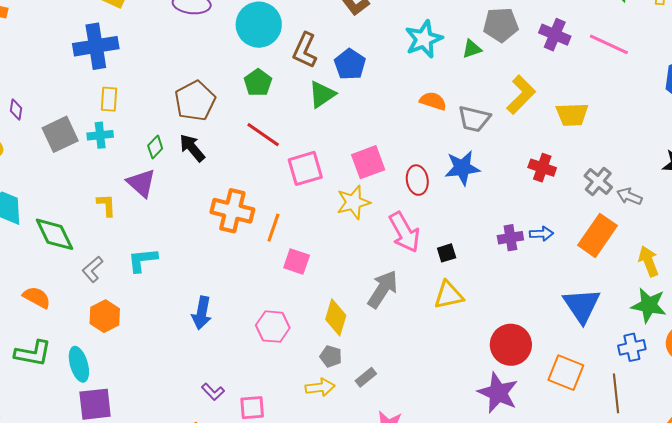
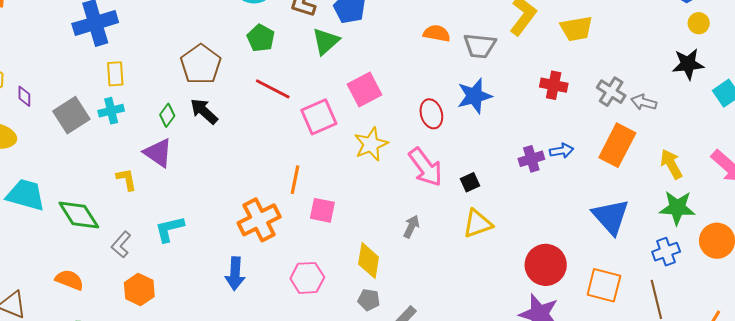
pink square: (368, 162) -> (365, 90), moved
orange cross: (232, 211) -> (259, 220), moved, turned -33
gray arrow: (383, 289) -> (411, 227), size x0.6

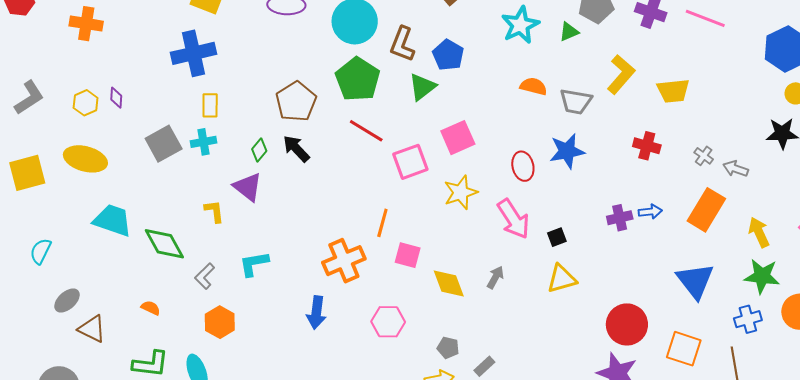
green pentagon: (261, 38) -> (358, 79), size x1.6
gray cross: (611, 92) -> (704, 156), size x0.7
purple diamond: (24, 96) -> (116, 98), moved
yellow diamond: (369, 261) -> (449, 284), moved, turned -33
orange semicircle: (69, 280) -> (151, 308), size x0.7

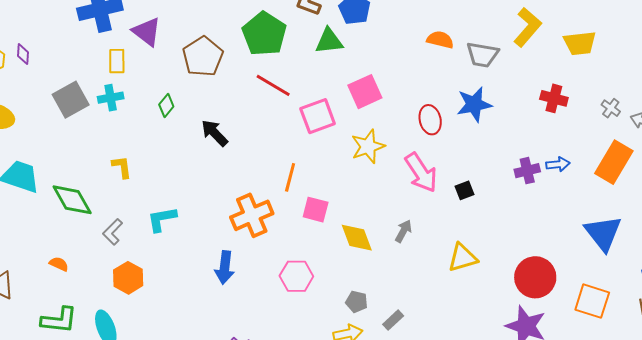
green triangle: (422, 87) -> (329, 41), turned 32
black arrow: (296, 149) -> (215, 133), moved
purple triangle: (248, 187) -> (147, 32), moved
yellow triangle: (562, 279) -> (463, 258), moved

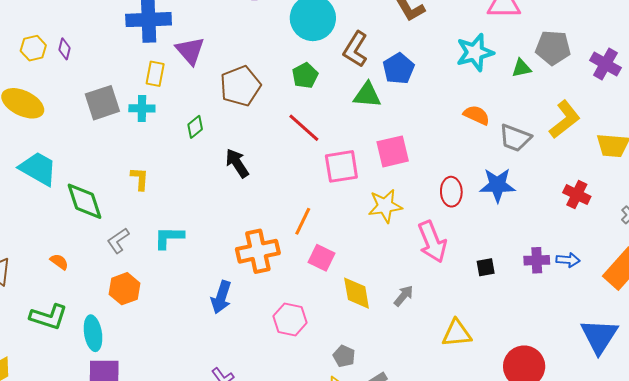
green pentagon: (264, 34) -> (305, 76), size x0.6
black square: (465, 190) -> (486, 267), moved

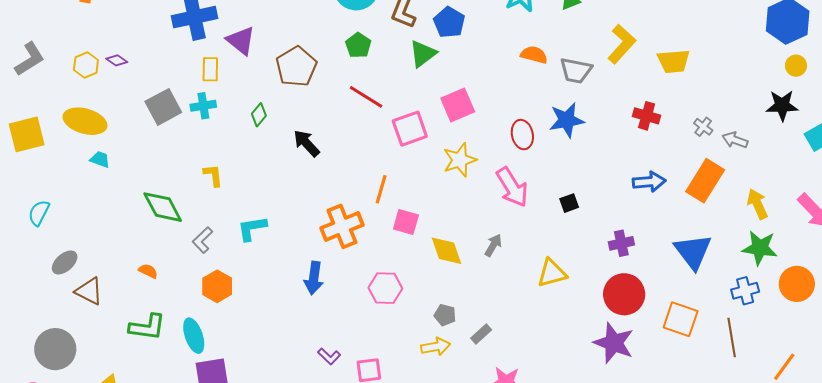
purple diamond: (64, 49) -> (117, 60), turned -60
green triangle: (367, 95) -> (423, 54), turned -32
cyan trapezoid: (38, 169) -> (100, 159), moved, size x0.5
purple cross: (537, 260) -> (621, 243), moved
blue arrow: (568, 260) -> (649, 182), size x1.4

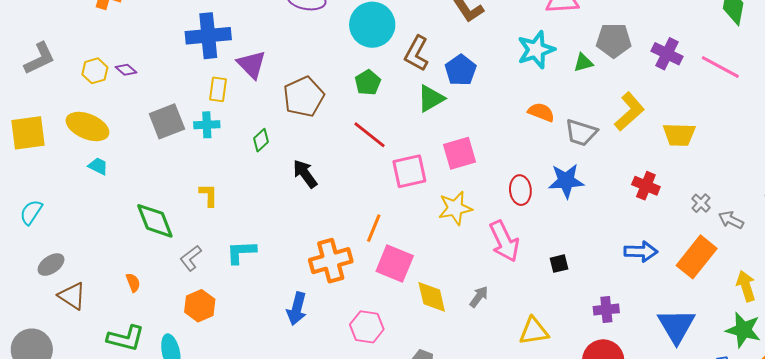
pink square: (406, 222) -> (395, 264), size x1.4
orange semicircle: (148, 271) -> (133, 283), turned 36

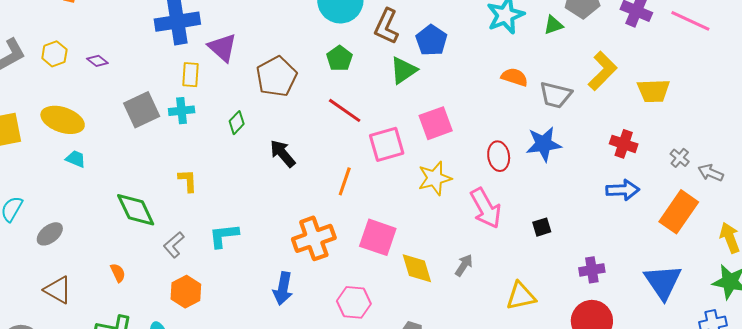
yellow hexagon: (95, 71) -> (54, 54), moved
orange line: (374, 228) -> (345, 181), moved
blue arrow: (641, 252) -> (623, 190), moved
gray ellipse: (51, 265) -> (50, 234), moved

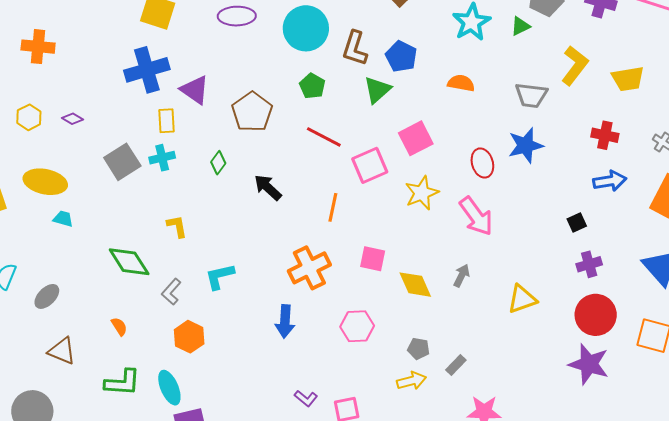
orange semicircle: (515, 77) -> (461, 83), moved
black square: (542, 227) -> (577, 223), moved
pink square: (378, 237) -> (373, 259), size x0.7

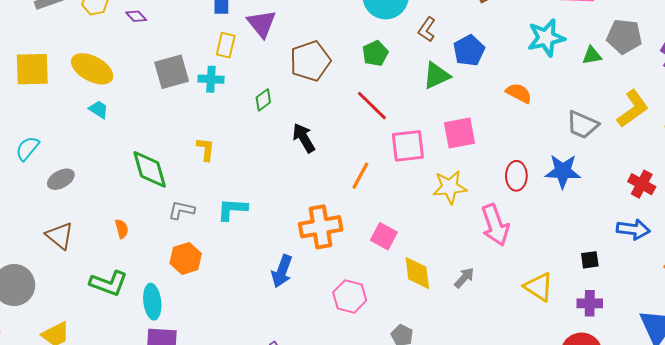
brown L-shape: (355, 48) -> (427, 29), size x0.7
gray L-shape: (171, 292) -> (181, 210), turned 44
yellow triangle: (522, 299) -> (539, 287), moved, turned 36

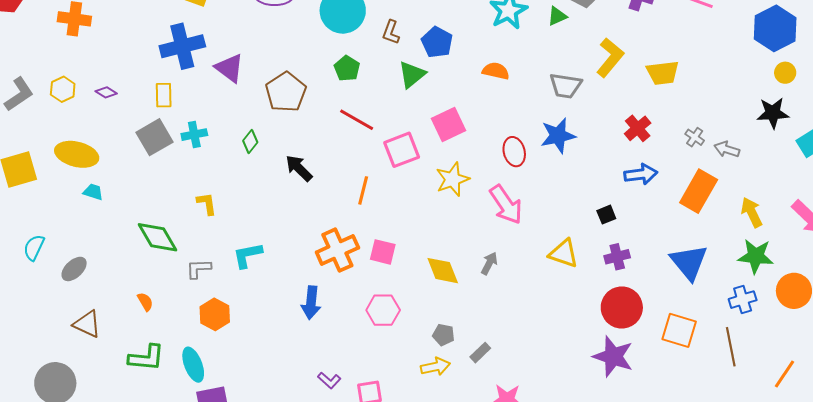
yellow rectangle: (226, 45) -> (164, 95), moved
red cross: (642, 184) -> (638, 128), turned 36
pink square: (384, 236) -> (383, 252), moved

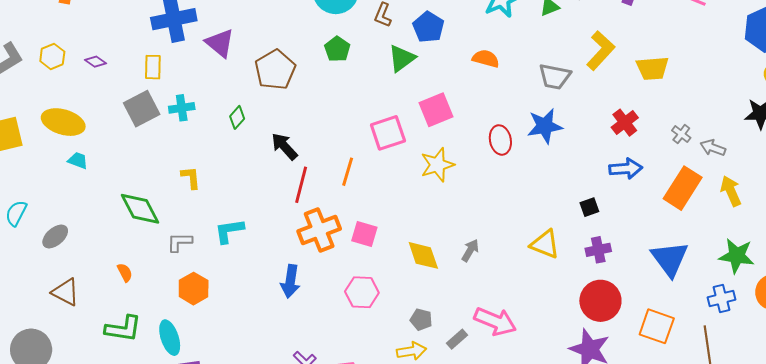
red line: (357, 120) -> (301, 185), moved, turned 72
pink arrow: (506, 205) -> (495, 321), moved, turned -36
yellow arrow: (752, 212) -> (731, 191), moved

